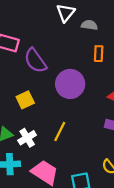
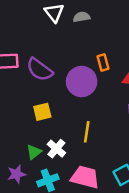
orange rectangle: (99, 54) -> (103, 62), moved
yellow square: (25, 100) -> (42, 112), turned 30

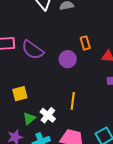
purple circle: (82, 82) -> (68, 59), size x0.7
yellow square: (42, 112) -> (20, 94), moved

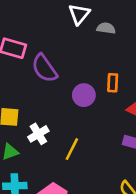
white cross: (48, 115) -> (38, 134), moved

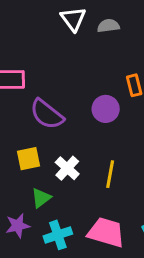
purple semicircle: (44, 68) -> (47, 114), moved

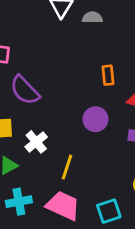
purple circle: (106, 109) -> (95, 119), moved
yellow line: (110, 174) -> (67, 167), moved

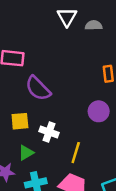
white cross: (36, 142) -> (49, 132), turned -30

